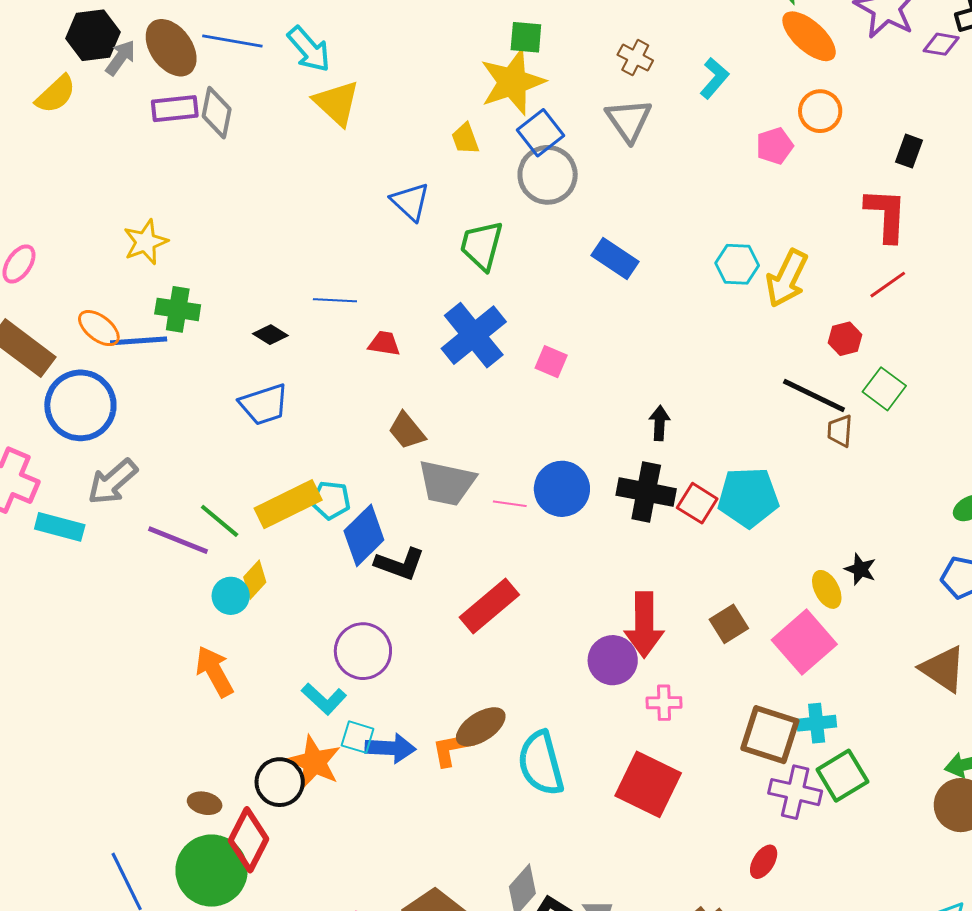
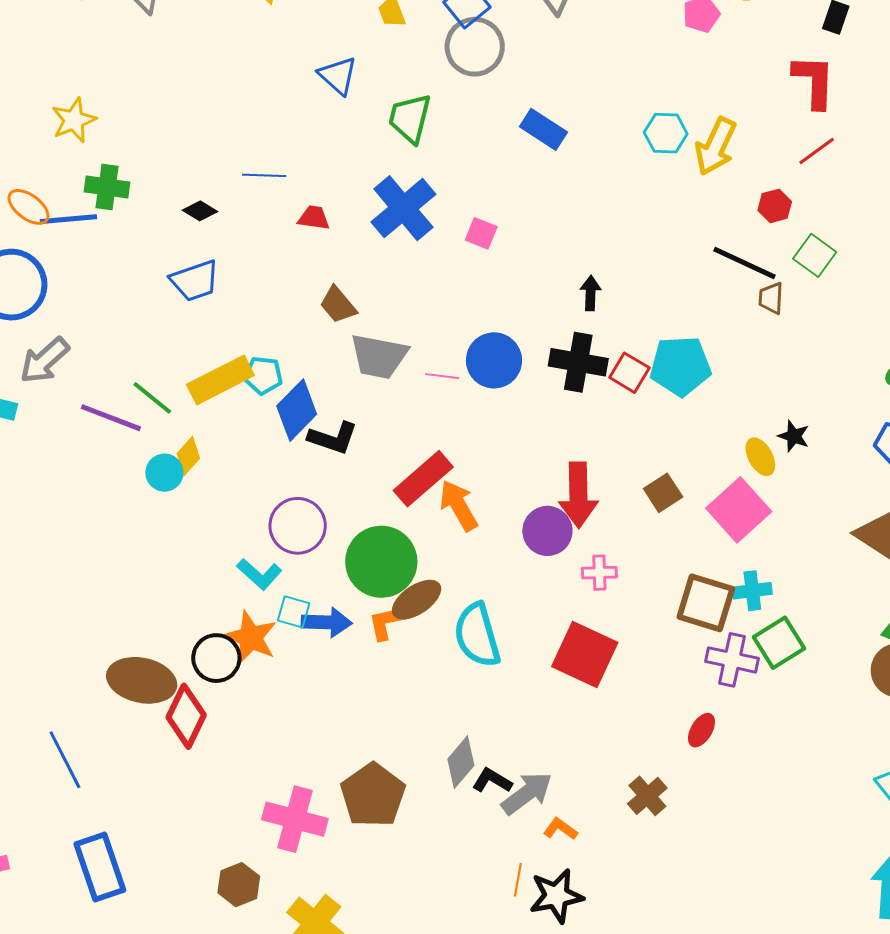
orange arrow: (214, 671) -> (459, 506), moved
brown ellipse: (205, 803) -> (142, 680), size x2.0
green circle: (212, 871) -> (381, 562), moved

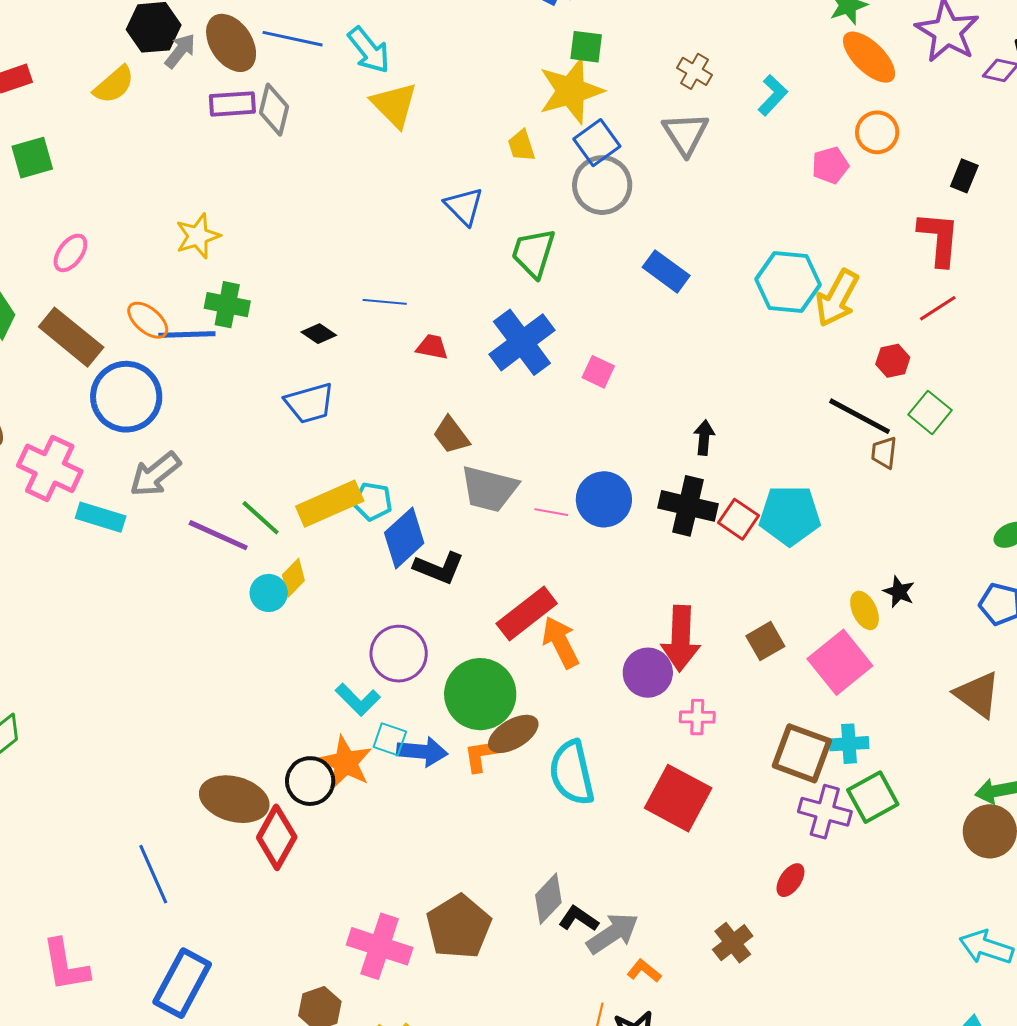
cyan hexagon: (666, 133) -> (788, 282), size x1.5
blue rectangle: (100, 867) -> (182, 983), turned 44

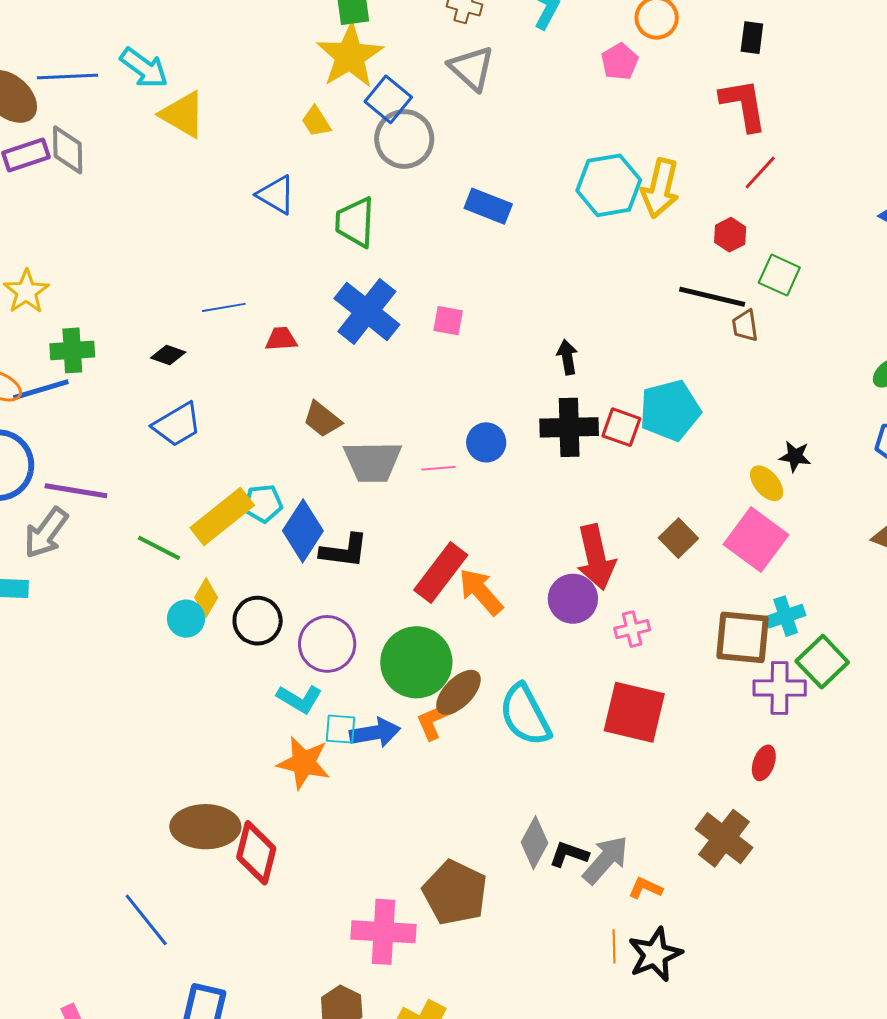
blue circle: (604, 499) -> (486, 442), size x0.7
purple line: (218, 535) -> (76, 491), moved
black circle: (310, 781) -> (258, 621), moved
brown cross: (733, 943) -> (724, 838), size x1.4

